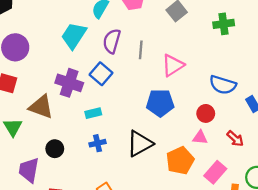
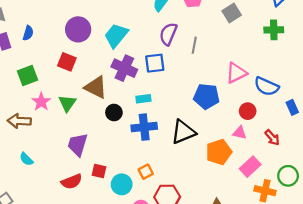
cyan trapezoid: (74, 36) -> (116, 35), moved
pink triangle: (173, 65) -> (236, 73), moved
blue square: (101, 74) -> (155, 63), turned 36
blue cross: (98, 143) -> (144, 127), size x1.6
black circle: (55, 149) -> (114, 113), moved

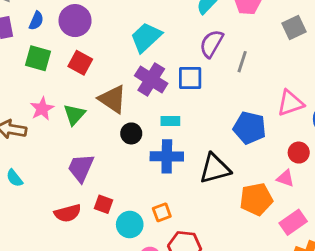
purple circle: (78, 29) -> (75, 21), moved
green square: (28, 75) -> (38, 58), moved, turned 30

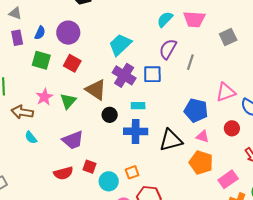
purple trapezoid: (81, 168) -> (73, 140), turned -135
cyan semicircle: (14, 178) -> (31, 137), moved
pink triangle: (285, 178) -> (203, 136), moved
orange pentagon: (256, 199) -> (201, 163), turned 30

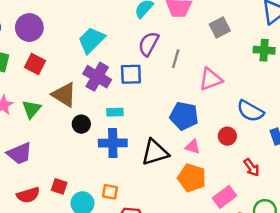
pink triangle: (226, 92) -> (211, 79), moved
purple trapezoid: (73, 140) -> (19, 153), moved
orange square: (132, 172) -> (110, 192), turned 32

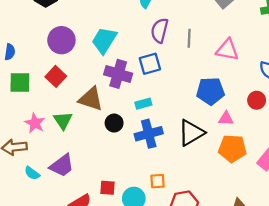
purple circle: (29, 28) -> (61, 40), moved
red square: (35, 64) -> (56, 76), turned 30
pink triangle: (211, 79) -> (227, 50), turned 45

